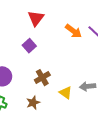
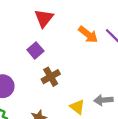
brown cross: (42, 78) -> (51, 77), moved

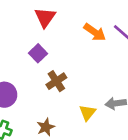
yellow triangle: (77, 107) -> (88, 113), turned 35

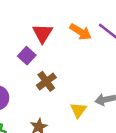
red triangle: (45, 17) -> (43, 33), moved

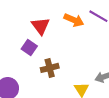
brown cross: (46, 81) -> (50, 68), turned 30

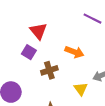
orange arrow: (74, 20) -> (74, 52), moved

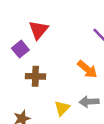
orange arrow: (74, 52) -> (87, 69), moved

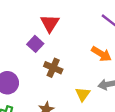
brown cross: (35, 76) -> (53, 68), turned 30

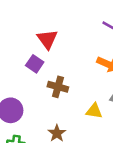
yellow triangle: (83, 94) -> (94, 111), turned -49

